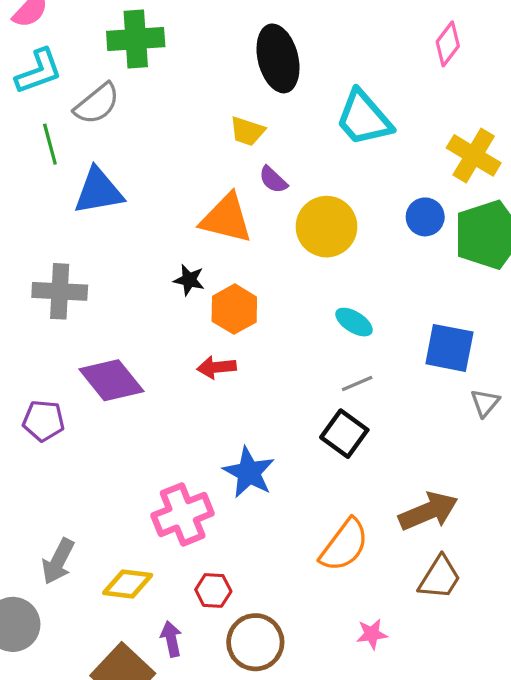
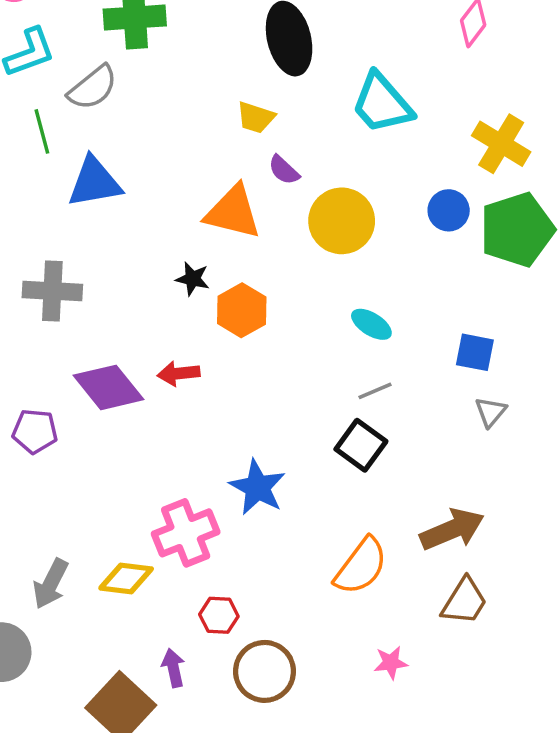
blue square: (449, 348) -> (475, 352), size x0.7
red arrow: (217, 367) -> (179, 373), moved
gray triangle: (485, 403) -> (491, 412), moved
yellow diamond: (128, 584) -> (126, 579), moved

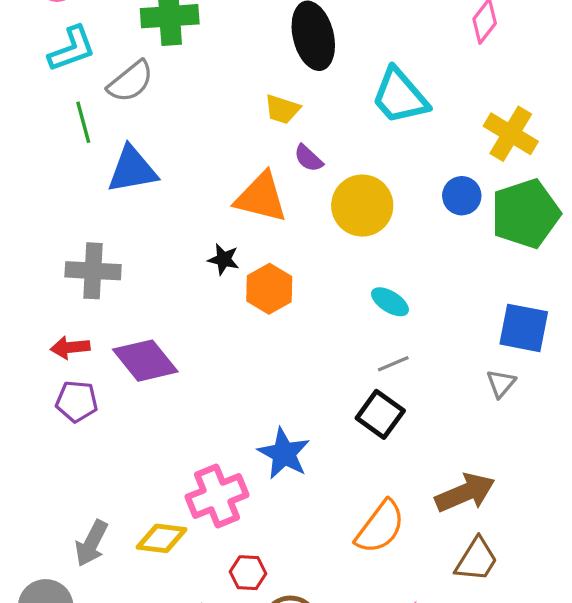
blue square: (475, 352) -> (524, 328), moved, size x1.4
red arrow: (179, 373) -> (70, 347), moved

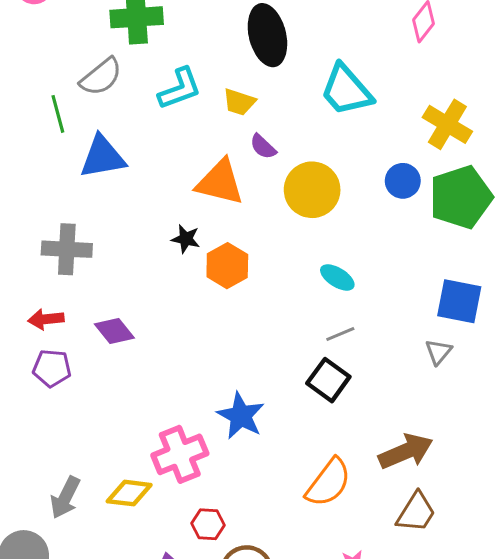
cyan L-shape: (72, 49) -> (180, 89), moved
purple diamond: (145, 361) -> (114, 331), size x0.7

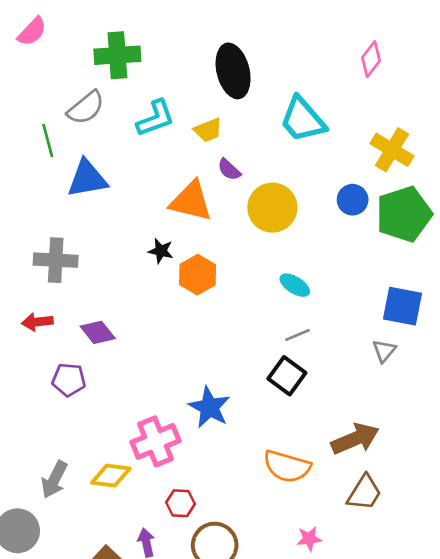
yellow trapezoid: (239, 102) -> (208, 130), turned -40
purple pentagon: (52, 368) -> (69, 380), moved
orange semicircle: (328, 483) -> (287, 466), turned 69

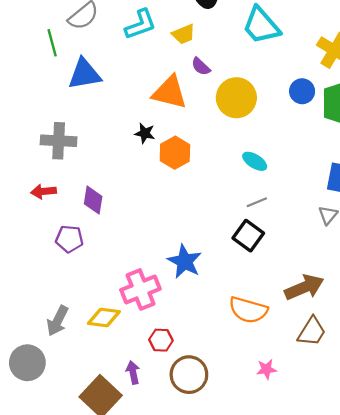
purple diamond: (98, 332) -> (93, 200), turned 48

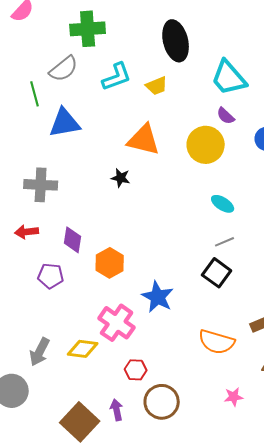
purple semicircle: (201, 66) -> (226, 116), moved
orange hexagon: (175, 153) -> (110, 263), moved
pink cross: (140, 289) -> (117, 323), turned -33
purple arrow: (133, 372) -> (117, 410), moved

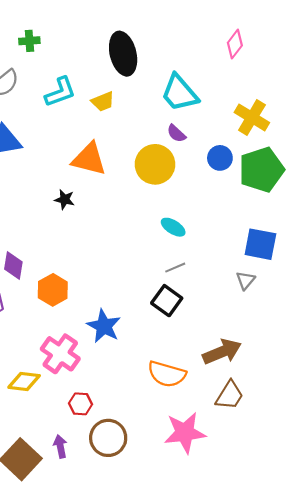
green cross: (88, 29) -> (29, 41), size x0.6
pink star: (234, 397) -> (185, 433), size x2.0

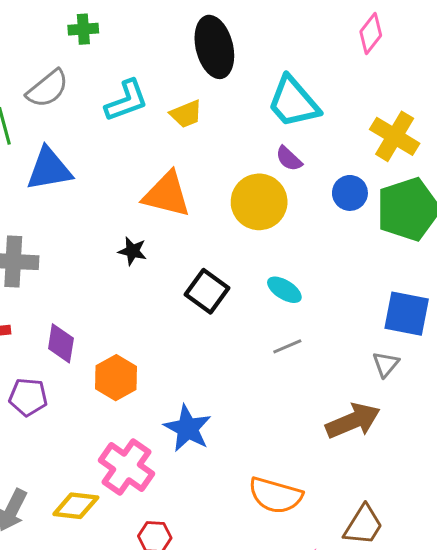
black square: (167, 301) -> (207, 291), moved
brown arrow: (222, 352) -> (353, 421), moved

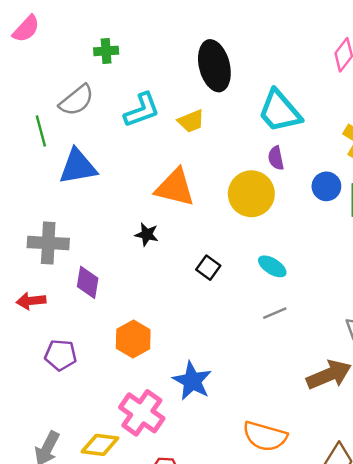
purple semicircle: (289, 159) -> (276, 158), turned 35
black square: (207, 291) -> (208, 268), size x0.7
purple diamond: (61, 343) -> (88, 282), moved

